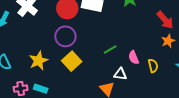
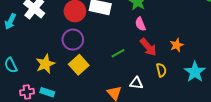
red arrow: (165, 20) -> (148, 47), moved
pink semicircle: (134, 58) -> (140, 24), moved
white triangle: (120, 74) -> (136, 83), moved

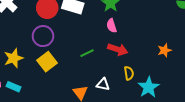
orange star: (177, 45) -> (164, 50), moved
red arrow: (148, 47) -> (118, 49), turned -36
cyan star: (195, 72) -> (149, 87), moved

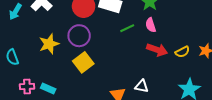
green line: (87, 53) -> (127, 28), moved
yellow star: (14, 58) -> (49, 44), moved
yellow semicircle: (129, 73) -> (182, 52), moved, turned 72

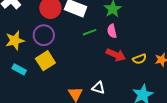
cyan rectangle: (48, 88) -> (19, 69), moved

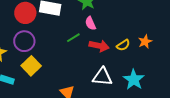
green line: (90, 32) -> (73, 38), moved
white triangle: (98, 88) -> (102, 77), moved, size x1.5

